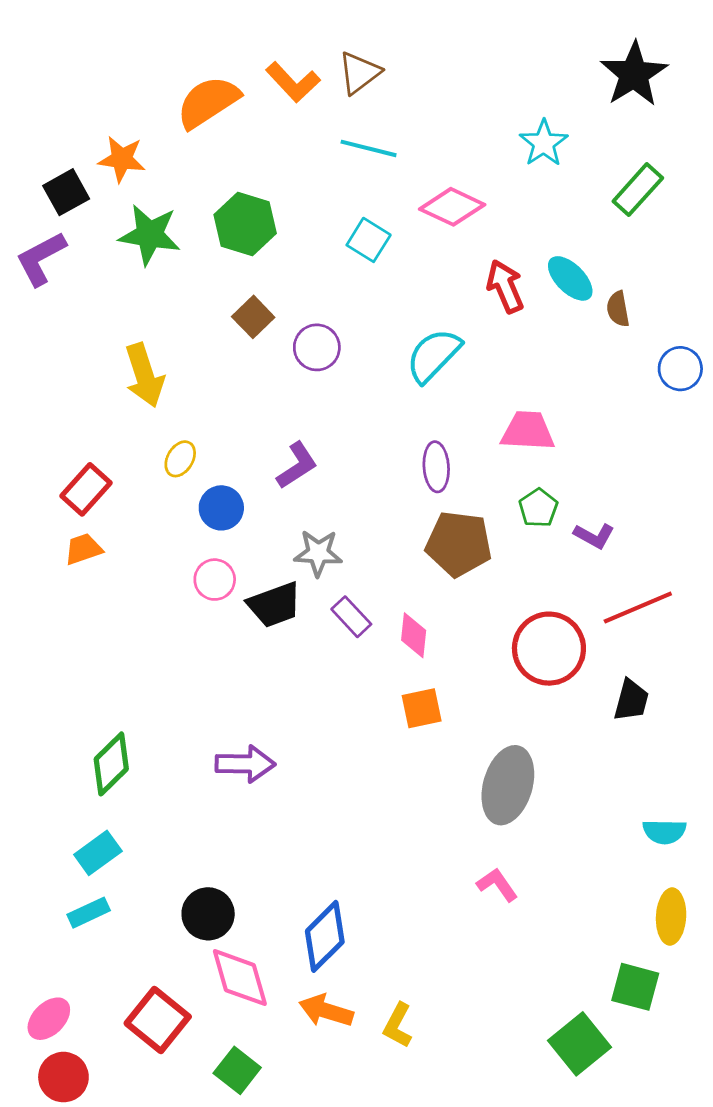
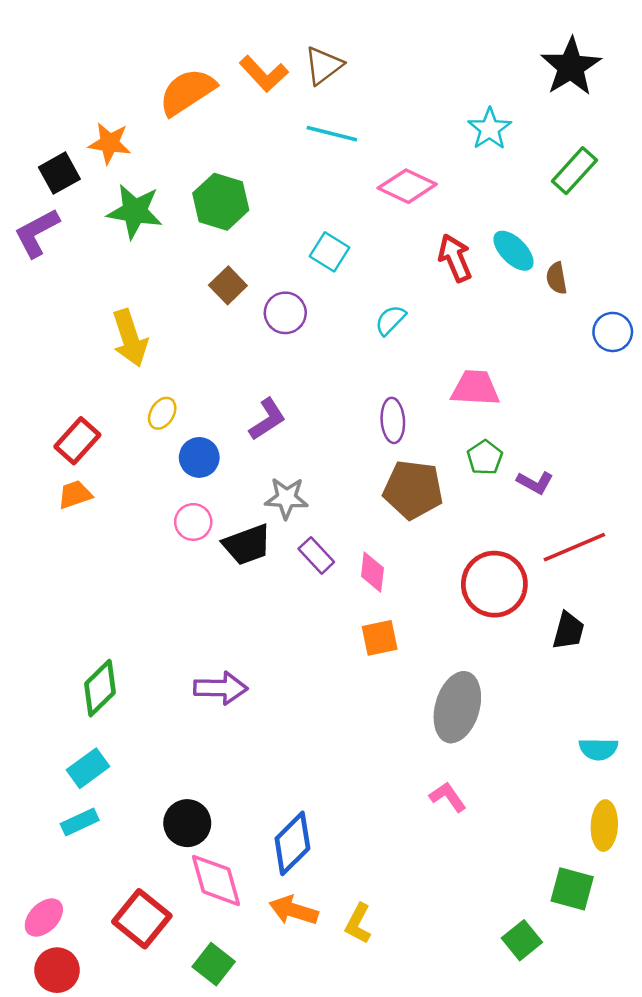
cyan square: (369, 240) -> (329, 252), moved
cyan semicircle: (434, 355) -> (390, 320), size x0.6
green square: (579, 1044) -> (522, 940), size x0.7

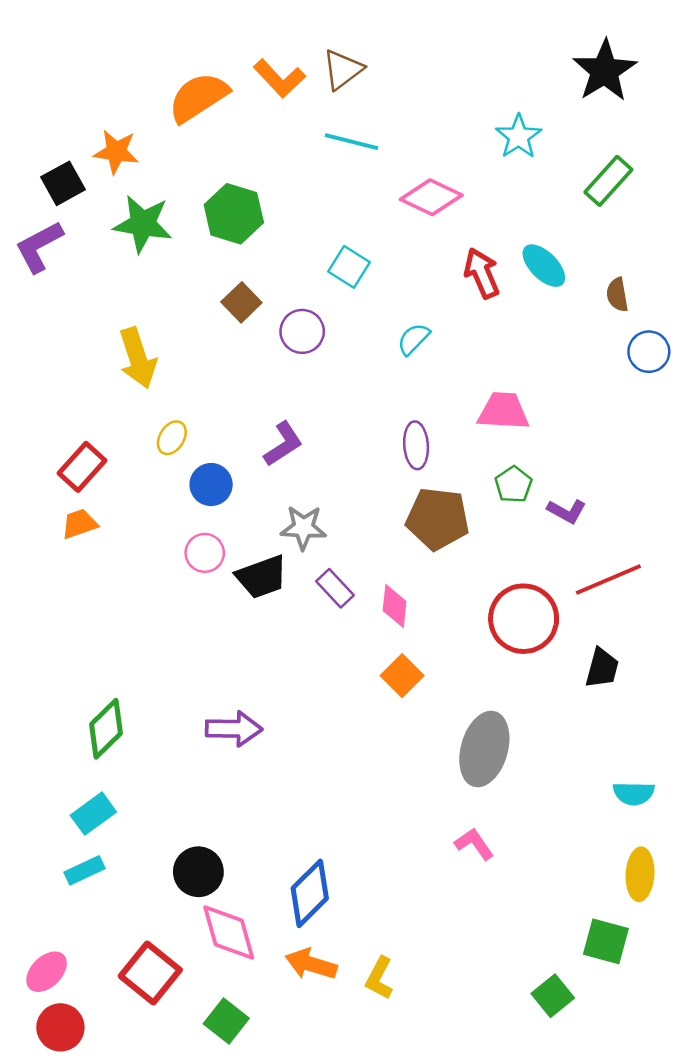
brown semicircle: (557, 278) -> (617, 295), moved
orange square: (380, 638) -> (402, 676), turned -33

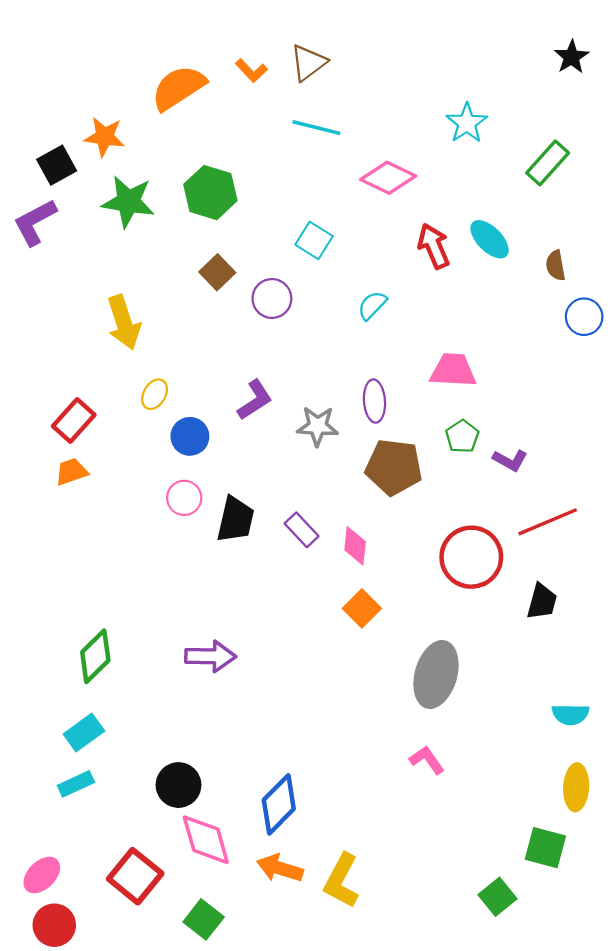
black star: (605, 71) -> (572, 57), moved, size x0.6
orange L-shape: (279, 78) -> (251, 71), size x0.7
gray star: (303, 528) -> (317, 426), moved
black trapezoid: (262, 577) -> (235, 520), turned -57
yellow L-shape: (379, 978) -> (341, 881), size x1.4

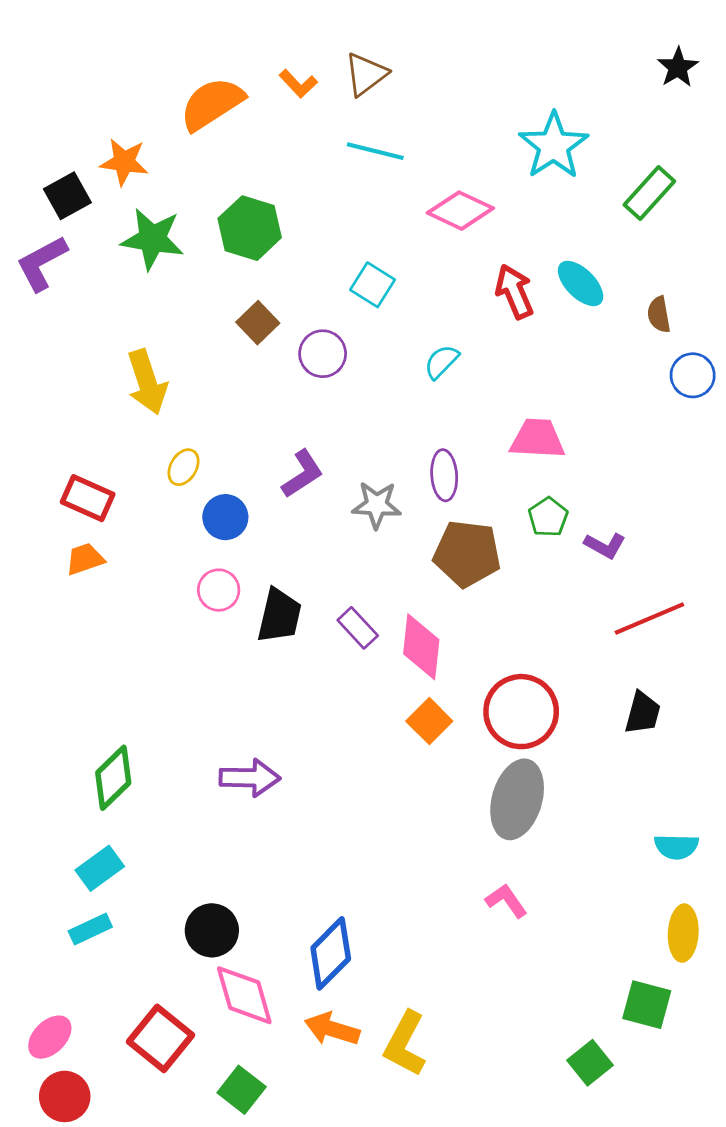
cyan star: (467, 123) -> (554, 146), size x1.4
red rectangle: (74, 420) -> (88, 498), turned 72
pink diamond: (355, 546) -> (421, 647), size x1.4
red circle: (471, 557) -> (521, 712), moved

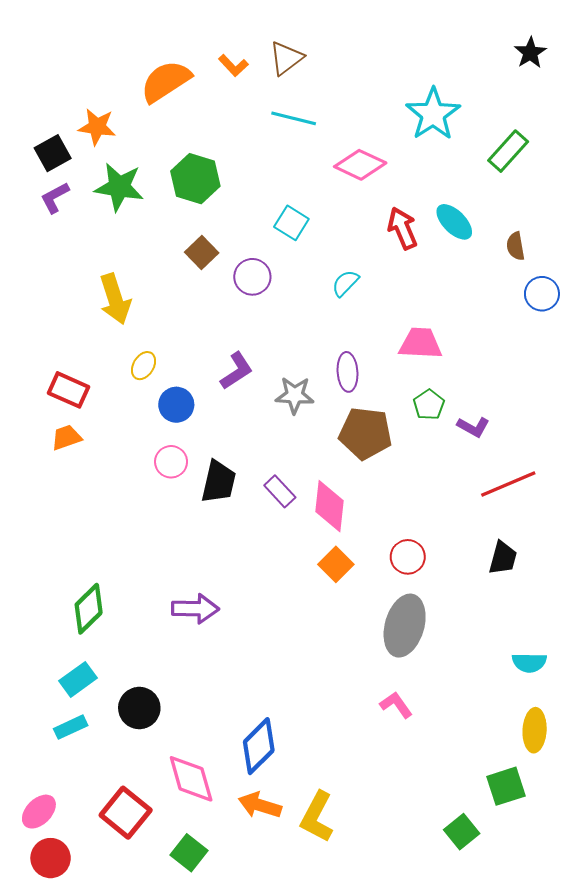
purple L-shape: (42, 263) -> (55, 198), moved, size x0.7
red circle: (521, 712) -> (408, 557), size x0.6
black circle: (212, 930) -> (139, 708), moved
green square: (647, 1005) -> (506, 786), turned -33

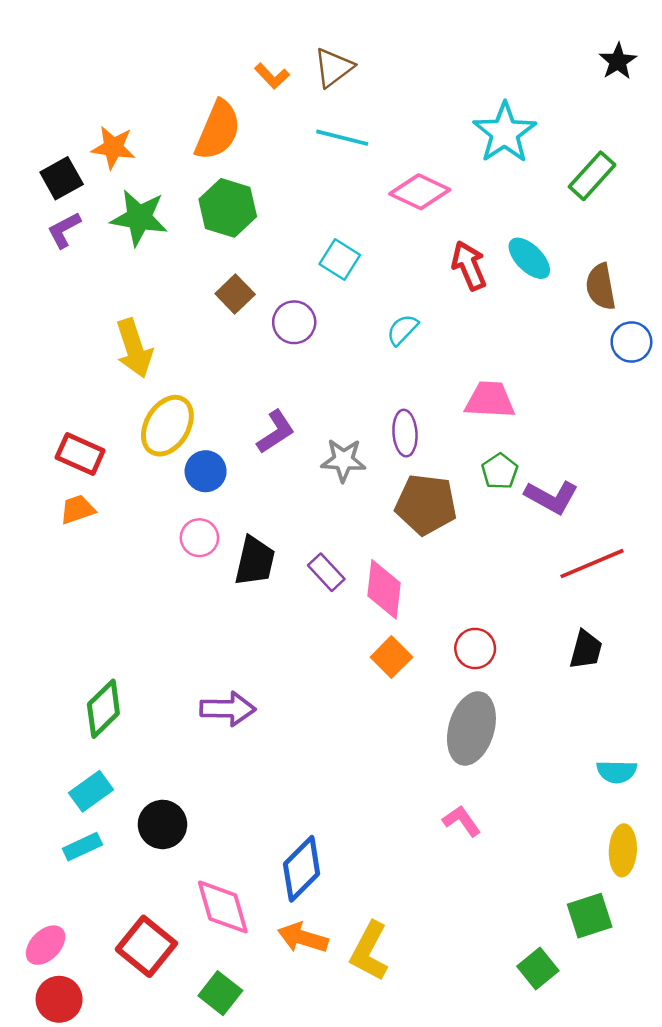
orange semicircle: (166, 81) -> (218, 130), moved, turned 146
brown semicircle: (516, 246) -> (601, 287), size x1.4
yellow ellipse: (144, 366) -> (167, 426), size x1.8
purple L-shape: (473, 427) -> (551, 497), size x1.4

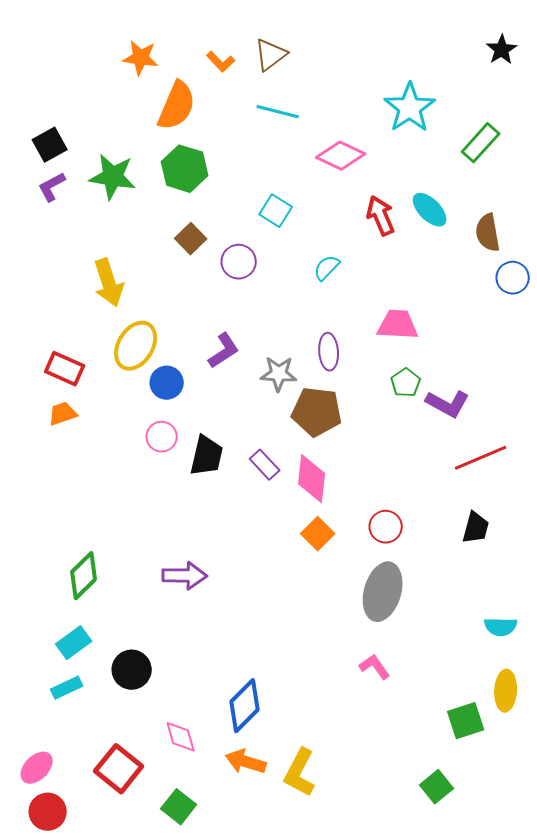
orange star: (113, 147) -> (141, 58), moved
brown pentagon: (426, 504) -> (317, 412), moved
pink diamond: (223, 907) -> (181, 737), size x0.7
green square: (590, 916) -> (466, 721), moved

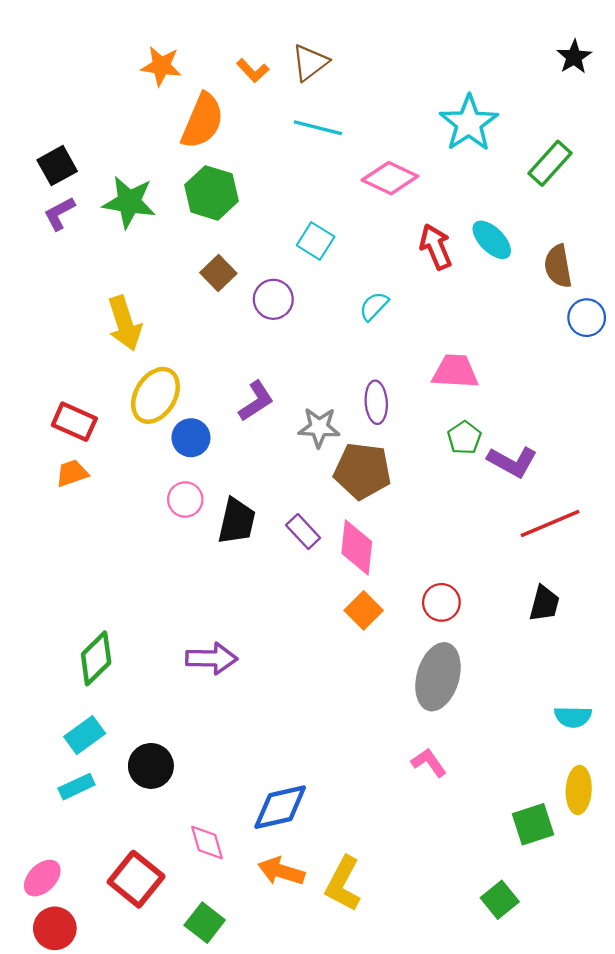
blue diamond: (245, 706) -> (280, 807), turned 32

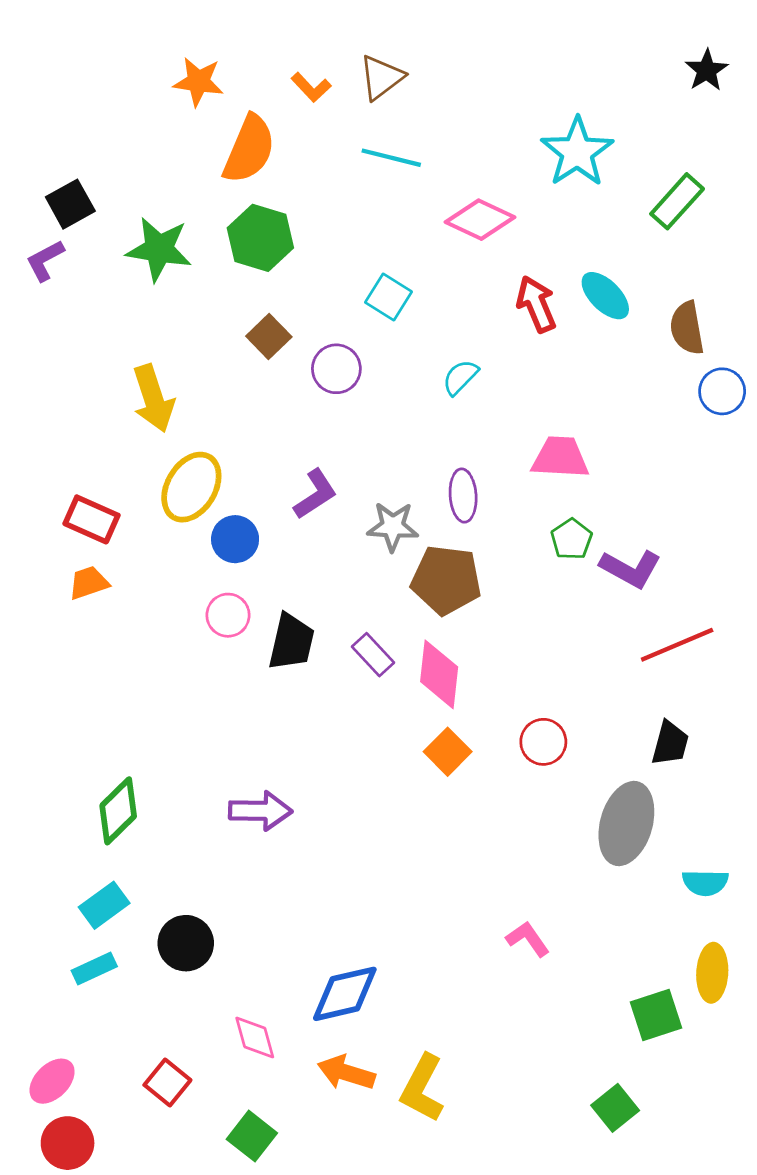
purple L-shape: (59, 214) -> (45, 260), moved
gray ellipse: (438, 677) -> (626, 824), moved
red square: (136, 879) -> (167, 1083), size x0.7

